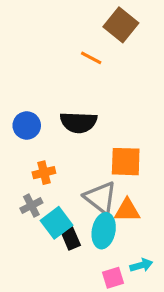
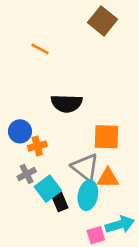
orange line: (91, 58) -> (40, 49), moved
blue circle: (27, 125) -> (20, 131), moved
cyan arrow: (141, 265) -> (120, 225), size x1.5

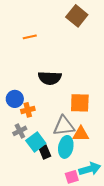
orange line: (40, 49) -> (30, 37), turned -40
gray triangle: (85, 167) -> (64, 126), turned -45

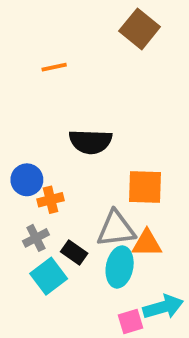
cyan square: (36, 142) -> (49, 276), moved
black rectangle: (45, 152) -> (74, 252), moved, turned -32

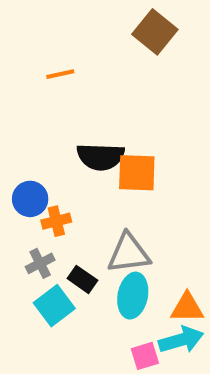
orange square: (145, 187) -> (137, 173), moved
orange triangle: (147, 243) -> (187, 308), moved

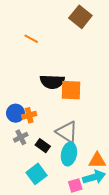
orange line: (60, 74) -> (31, 39), turned 40
blue circle: (30, 199) -> (16, 113), moved
gray triangle: (129, 253) -> (67, 132), turned 40
cyan square: (54, 306) -> (36, 174), moved

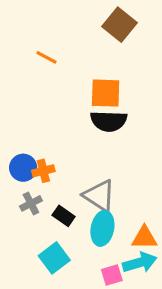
black semicircle: (52, 82) -> (109, 121), moved
orange square: (71, 90) -> (106, 93), moved

